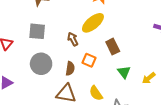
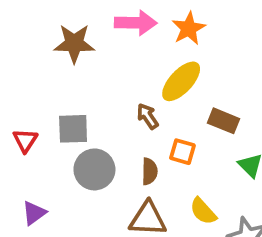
gray square: (37, 31) -> (73, 129), moved
brown rectangle: (113, 47) -> (223, 121), turned -35

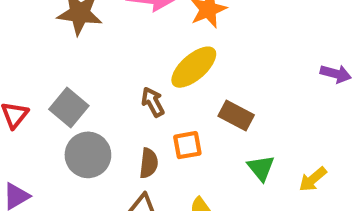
gray square: (73, 129) -> (69, 108), turned 36
orange square: (182, 152) -> (187, 145), turned -32

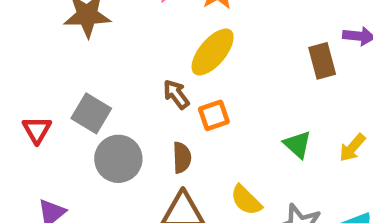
brown rectangle: (236, 116) -> (322, 61), moved, turned 56
orange square: (187, 145) -> (214, 115), moved

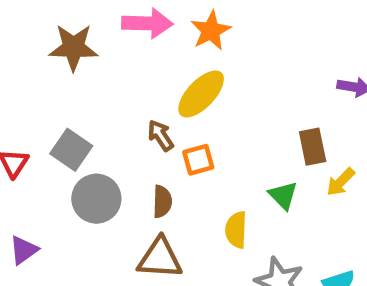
brown rectangle: (322, 61) -> (313, 147), moved
yellow arrow: (352, 148) -> (341, 182), moved
yellow semicircle: (246, 200) -> (236, 230), moved, turned 44

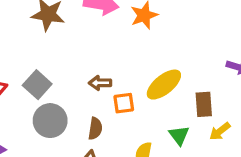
yellow ellipse: (201, 94) -> (164, 85), moved
brown arrow: (161, 135) -> (100, 83), turned -65

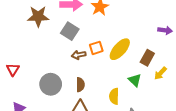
gray square: (37, 85) -> (70, 31), moved
orange square: (124, 103) -> (96, 48), moved
brown rectangle: (204, 104) -> (147, 58), turned 42

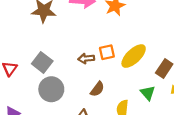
gray square: (70, 31) -> (42, 62), moved
brown semicircle: (80, 85) -> (97, 89), moved, turned 32

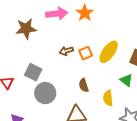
brown arrow: (86, 58) -> (66, 51), moved
brown semicircle: (97, 89) -> (84, 85), turned 136

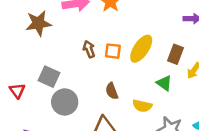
brown arrow: (66, 51) -> (89, 49), turned 88
orange square: (86, 53) -> (113, 51), turned 32
yellow semicircle: (108, 98) -> (142, 106), turned -70

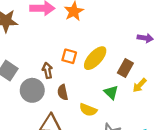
brown arrow: (89, 49) -> (47, 70), moved
gray circle: (65, 102) -> (32, 90), moved

